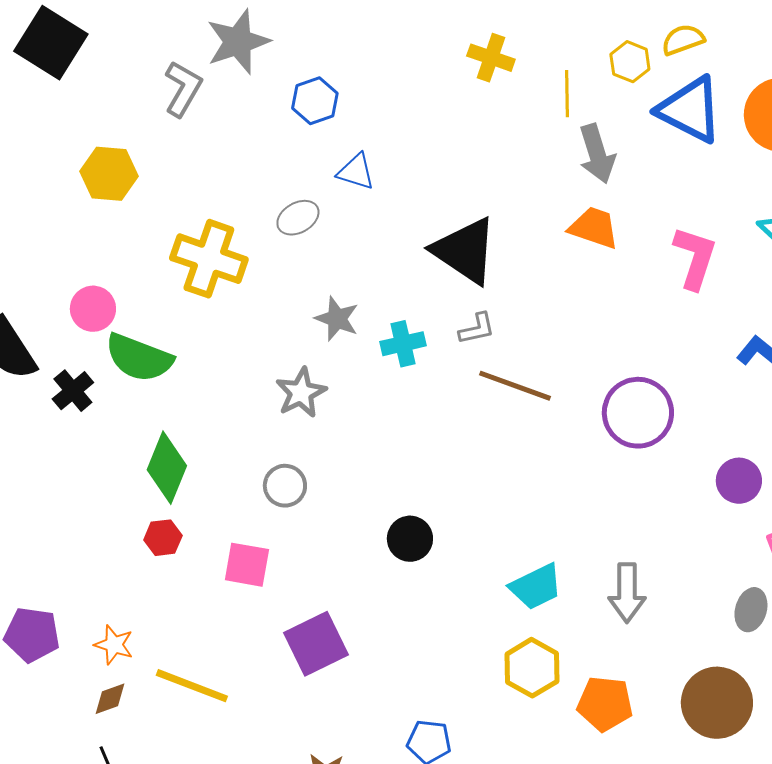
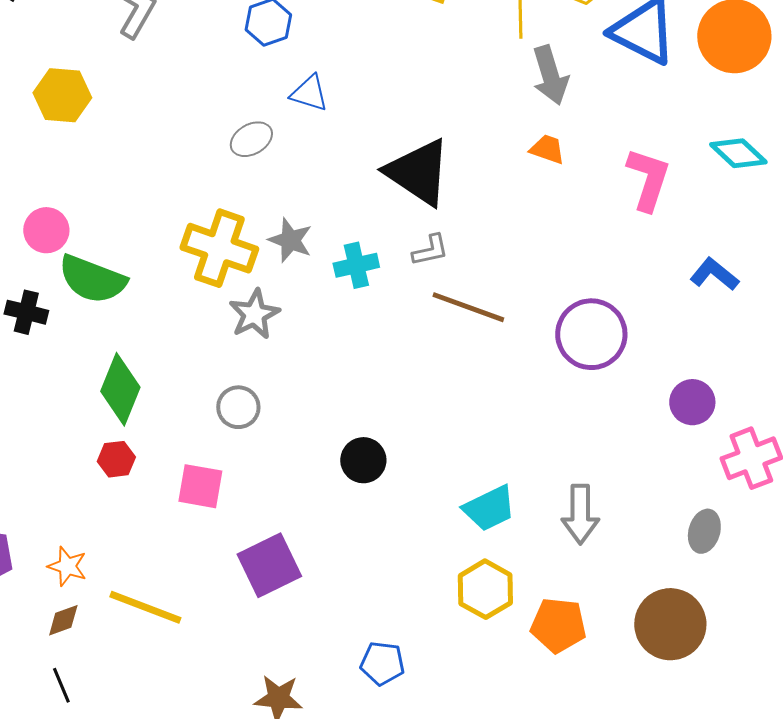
orange trapezoid: (594, 228) -> (547, 149), size x0.7
yellow cross: (209, 259) -> (219, 248), moved
black cross: (73, 391) -> (26, 312), turned -36

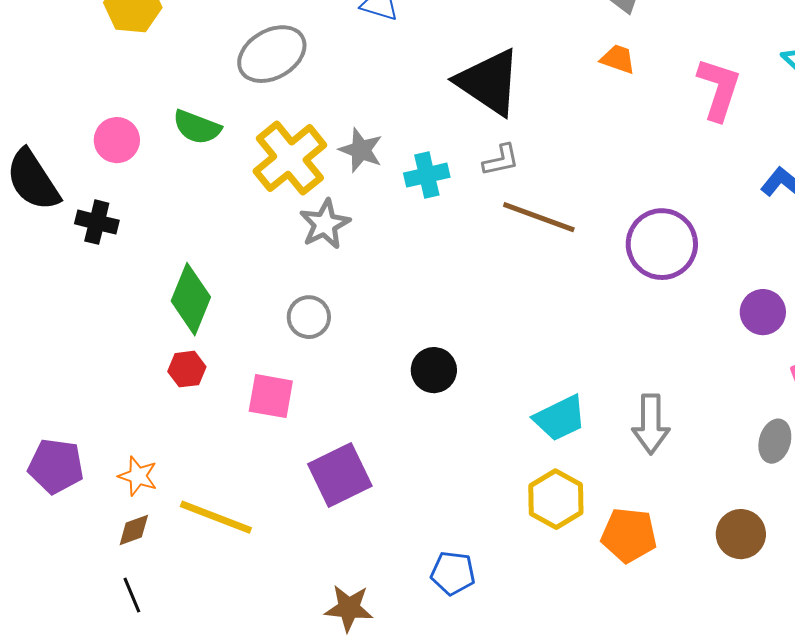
gray ellipse: (251, 139) -> (272, 54), moved, size x1.6
yellow cross: (219, 248) -> (290, 158), turned 32
green semicircle: (92, 279) -> (197, 127), moved, size x0.7
brown circle: (670, 624) -> (741, 534), size x0.7

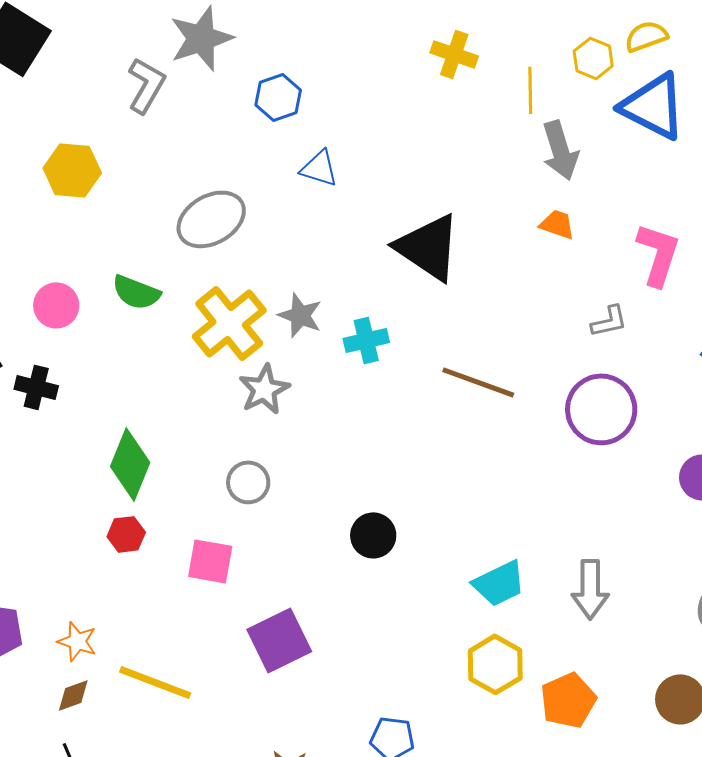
gray L-shape: (501, 160) -> (609, 321), moved
orange pentagon: (629, 535) -> (568, 700), turned -30

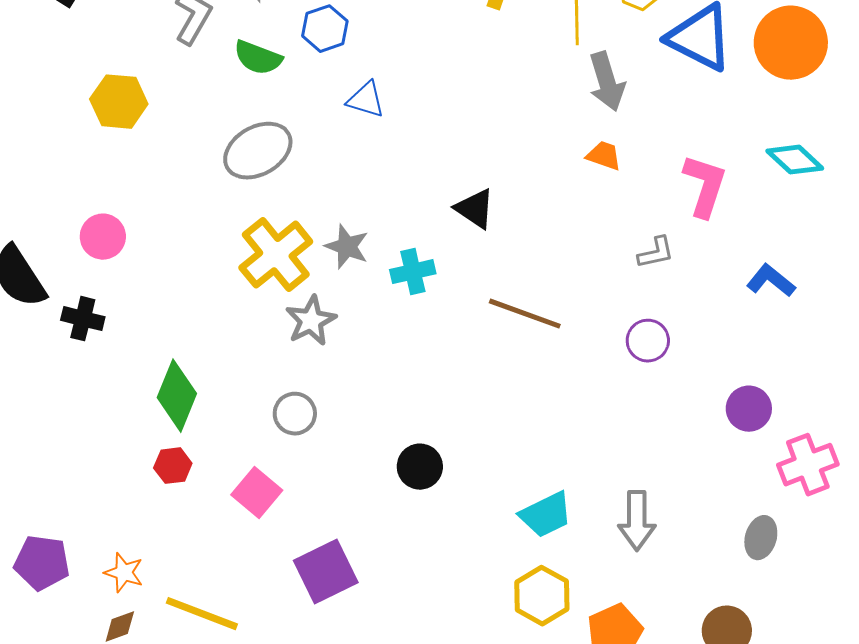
black triangle: (428, 247) -> (475, 209), moved, size x0.6
green semicircle: (136, 292) -> (258, 58), moved
purple circle: (601, 409) -> (648, 341), size x0.6
pink square: (210, 561) -> (257, 493), turned 30

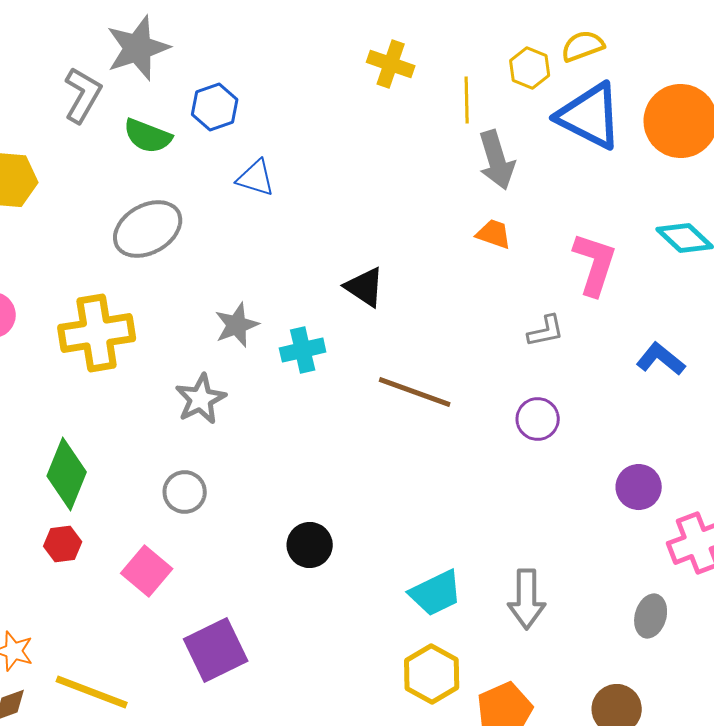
gray star: (347, 247) -> (237, 325), turned 30
yellow cross: (276, 255) -> (97, 333), moved, turned 30

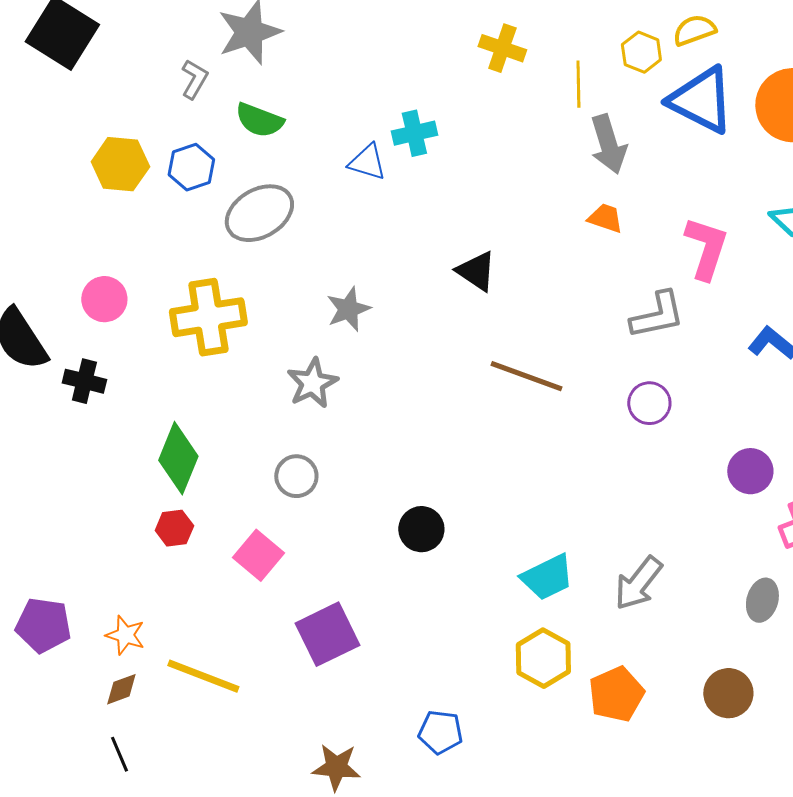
gray L-shape: (83, 95) -> (194, 79), size x0.7
blue hexagon: (215, 107) -> (191, 167), moved
gray L-shape: (546, 331) -> (657, 315), size x1.5
cyan cross: (303, 350) -> (414, 133), moved
gray arrow: (527, 599) -> (638, 583), turned 38

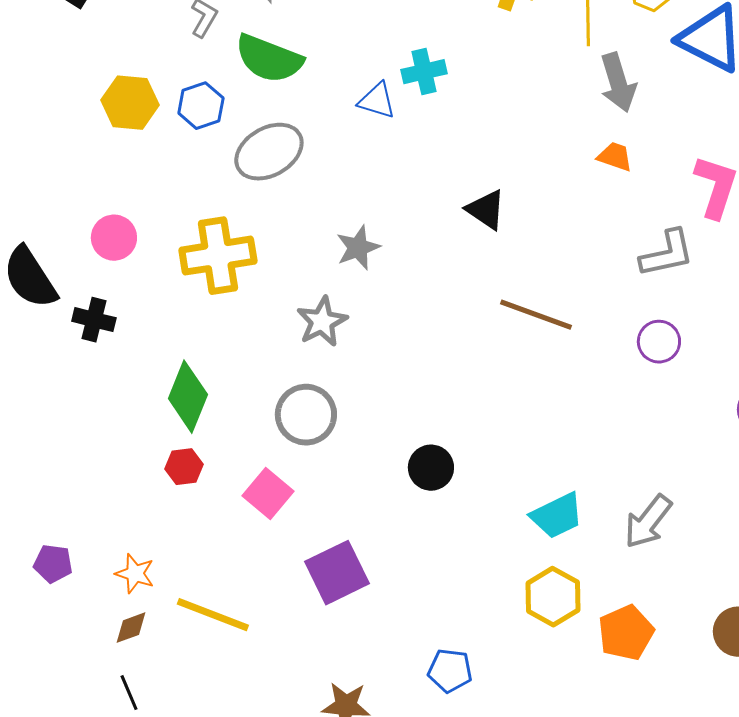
green semicircle: (259, 120) -> (269, 59), size x1.4
gray circle: (296, 476) -> (306, 415), size x1.4
purple pentagon: (43, 625) -> (53, 564), size x0.7

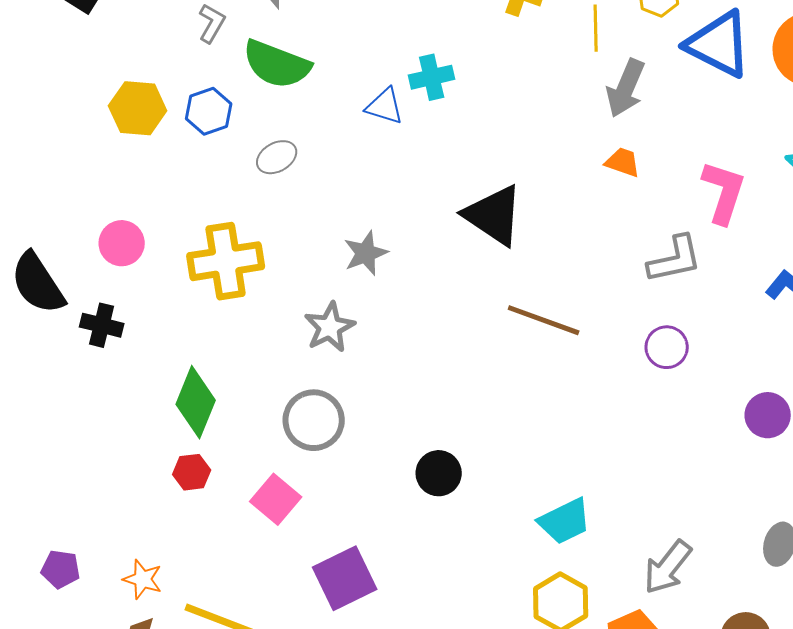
gray arrow: (618, 83) -> (626, 88), turned 40
gray ellipse: (269, 152) -> (277, 157), size x0.6
black triangle: (486, 210) -> (494, 215), size x1.5
gray arrow: (648, 522) -> (668, 567), moved

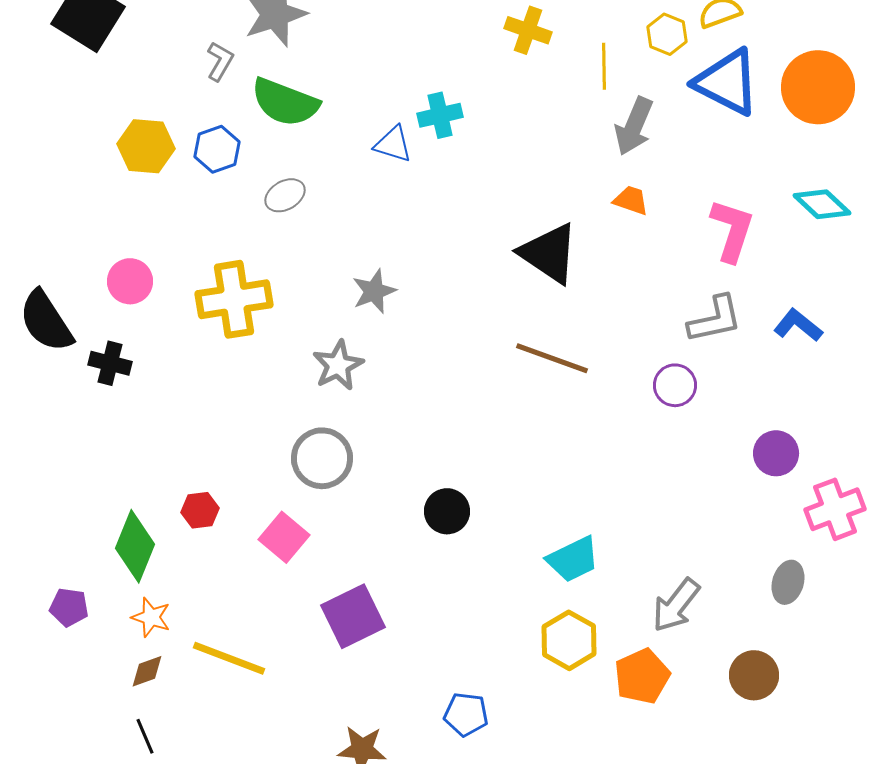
black triangle: (494, 215) -> (549, 253), moved
gray L-shape: (675, 259) -> (715, 319), moved
green diamond: (196, 402) -> (135, 546), moved

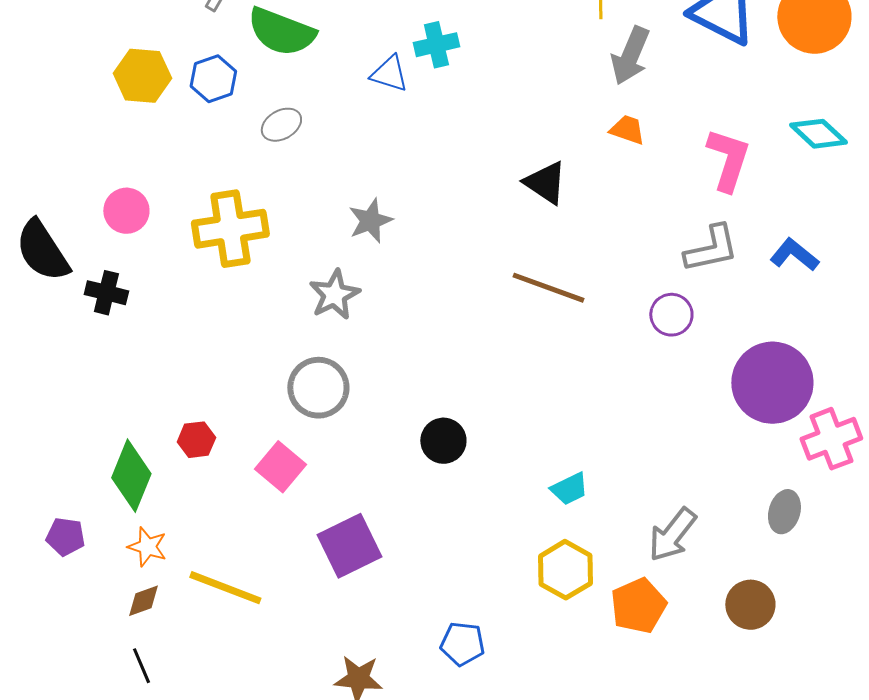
black triangle: (549, 253) -> (545, 183), size x0.7
purple circle: (776, 453) -> (772, 383), size x1.8
cyan trapezoid: (573, 559) -> (569, 489), size x0.7

